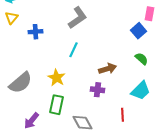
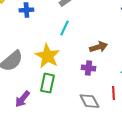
yellow star: (56, 78) -> (47, 56), size x1.4
gray diamond: (82, 123) -> (89, 101), moved

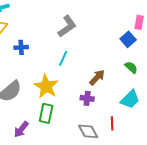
blue cross: (26, 10) -> (21, 47), moved
brown arrow: (98, 47) -> (97, 77), turned -30

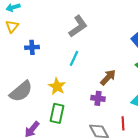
yellow star: (46, 86) -> (57, 86), size x0.7

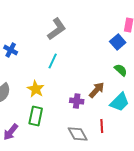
blue cross: (32, 47) -> (11, 50), turned 32
brown arrow: (108, 77) -> (97, 90), moved

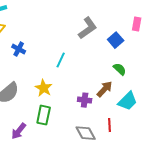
gray L-shape: (57, 29) -> (88, 28), moved
blue square: (118, 42) -> (116, 40), moved
green semicircle: (121, 70) -> (120, 69), moved

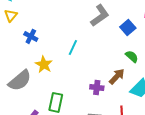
yellow star: (44, 88) -> (44, 64), moved

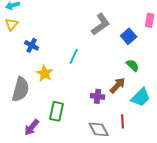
gray semicircle: (20, 80) -> (21, 89), turned -35

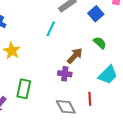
cyan line: (74, 56) -> (51, 29), moved
brown arrow: (118, 85) -> (75, 56), moved

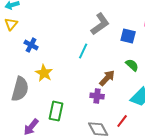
blue square: (96, 14) -> (128, 36), turned -35
red line: (90, 99) -> (122, 121), turned 40

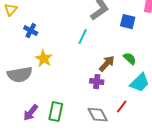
green semicircle: (132, 65) -> (130, 59), moved
gray semicircle: (20, 89) -> (20, 75), turned 65
green rectangle: (56, 111) -> (56, 112), moved

